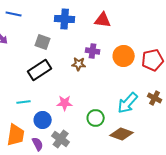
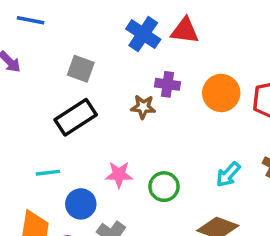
blue cross: (65, 19) -> (143, 34), moved, turned 30
cyan arrow: (128, 103) -> (228, 174), size x0.7
green circle: (96, 118) -> (164, 187), moved

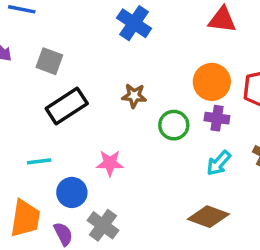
red triangle: (185, 31) -> (222, 20), moved
gray square: (81, 69) -> (49, 61), moved
purple cross: (167, 84) -> (217, 118), moved
green circle: (164, 187) -> (174, 125), moved

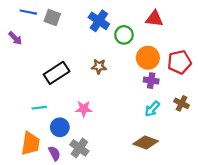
gray square: (49, 61) -> (52, 18), moved
green circle: (174, 125) -> (124, 35), moved

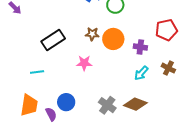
orange circle: (148, 58) -> (113, 39), moved
pink star: (84, 109) -> (84, 63), moved
blue circle: (60, 127) -> (66, 102), moved
gray cross: (79, 148) -> (107, 105), moved

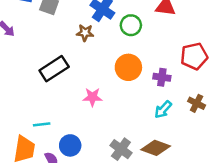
brown star: (92, 34) -> (85, 33), moved
cyan line: (37, 72) -> (42, 124), moved

